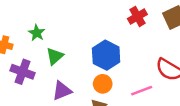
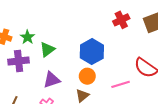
green star: (37, 33) -> (27, 37), moved
purple cross: (22, 72) -> (19, 61), turned -30

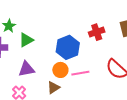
red cross: (121, 20) -> (97, 32), moved
pink line: (121, 84) -> (80, 73), moved

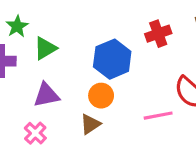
pink line: (80, 73) -> (158, 116), moved

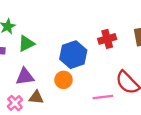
brown triangle: (90, 124) -> (36, 97), moved, turned 35

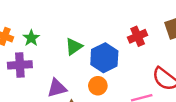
green triangle: (26, 43) -> (74, 47), moved

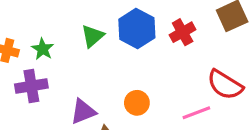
green triangle: (74, 47) -> (93, 36), moved
blue hexagon: (104, 58) -> (137, 29), moved

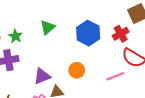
blue hexagon: (137, 29) -> (88, 33), moved
red cross: (183, 32) -> (121, 34), moved

